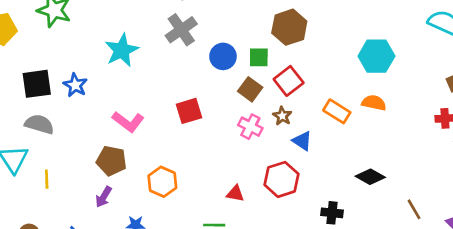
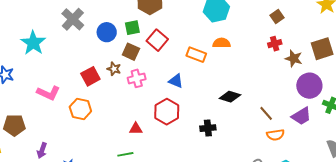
brown star: (282, 116) -> (114, 69), moved
pink cross: (250, 127) -> (137, 78), turned -30
brown pentagon: (111, 161) -> (14, 125), moved
orange hexagon: (162, 182) -> (80, 109), moved

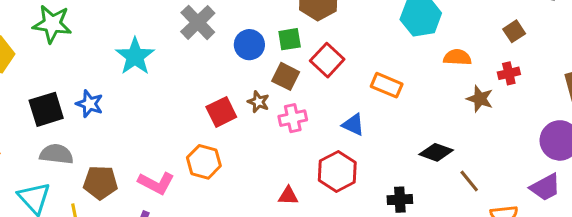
orange semicircle: (222, 43) -> (457, 57), moved
brown star: (294, 59) -> (480, 99), moved
pink L-shape: (48, 93) -> (156, 183), moved
brown line: (266, 113) -> (469, 181), moved

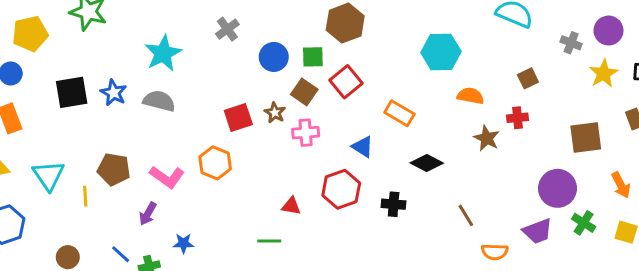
gray cross: (198, 22) -> (227, 29), size x0.7
black diamond: (436, 152) -> (427, 163), moved
gray semicircle: (56, 154) -> (159, 101), moved
black cross: (400, 200) -> (394, 204), moved

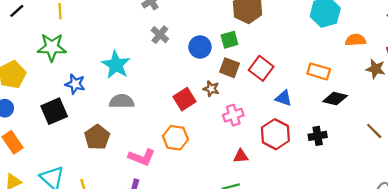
red square: (346, 82) -> (261, 68), moved
blue star: (114, 93) -> (75, 84), moved
orange rectangle: (399, 113) -> (319, 71), moved
pink cross: (306, 133) -> (233, 115), moved
brown pentagon: (114, 169) -> (97, 137), moved, turned -30

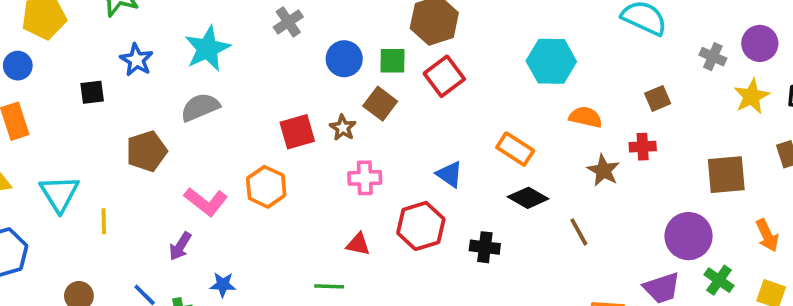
red square: (261, 68) -> (444, 76), moved
gray semicircle: (122, 101) -> (200, 107), turned -40
black square: (54, 111) -> (92, 92), size x0.6
brown line: (374, 131) -> (579, 232), moved

